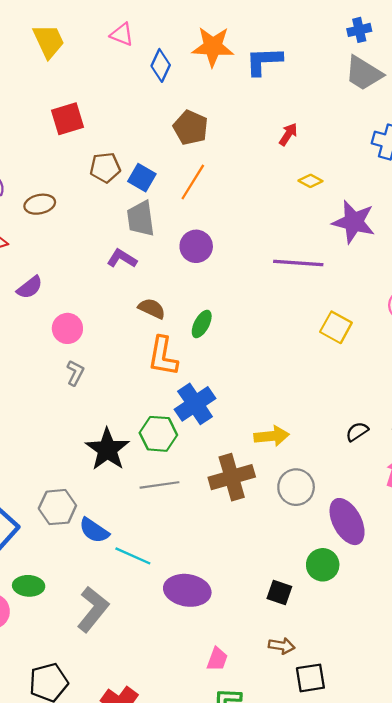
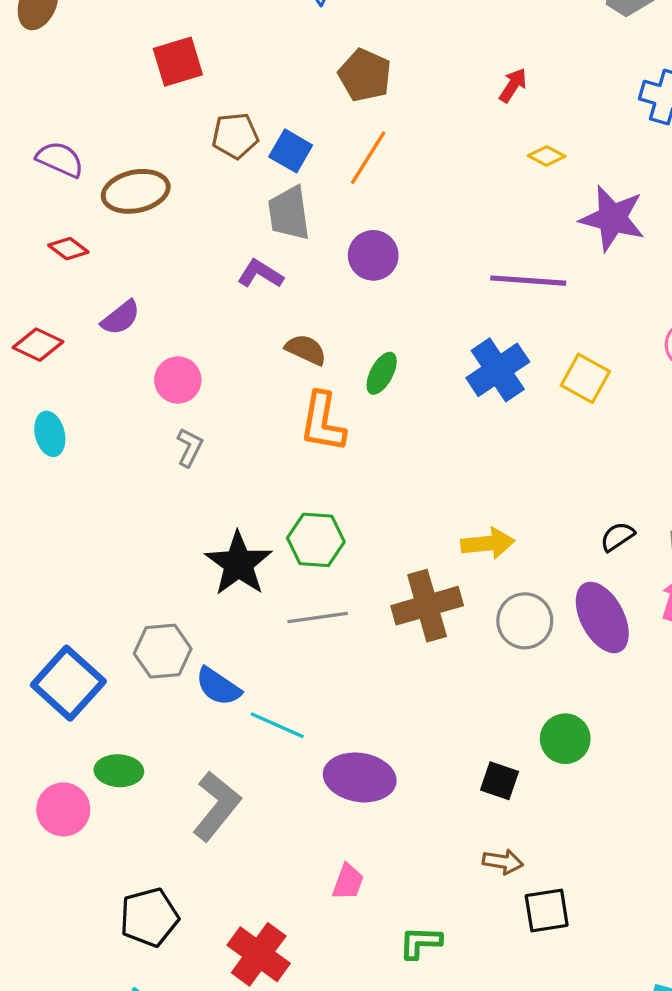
brown ellipse: (40, 204) -> (136, 191), size x1.4
blue cross: (195, 404) -> (498, 370), moved
purple ellipse: (347, 522) -> (602, 617), moved
pink trapezoid: (217, 659) -> (348, 882), moved

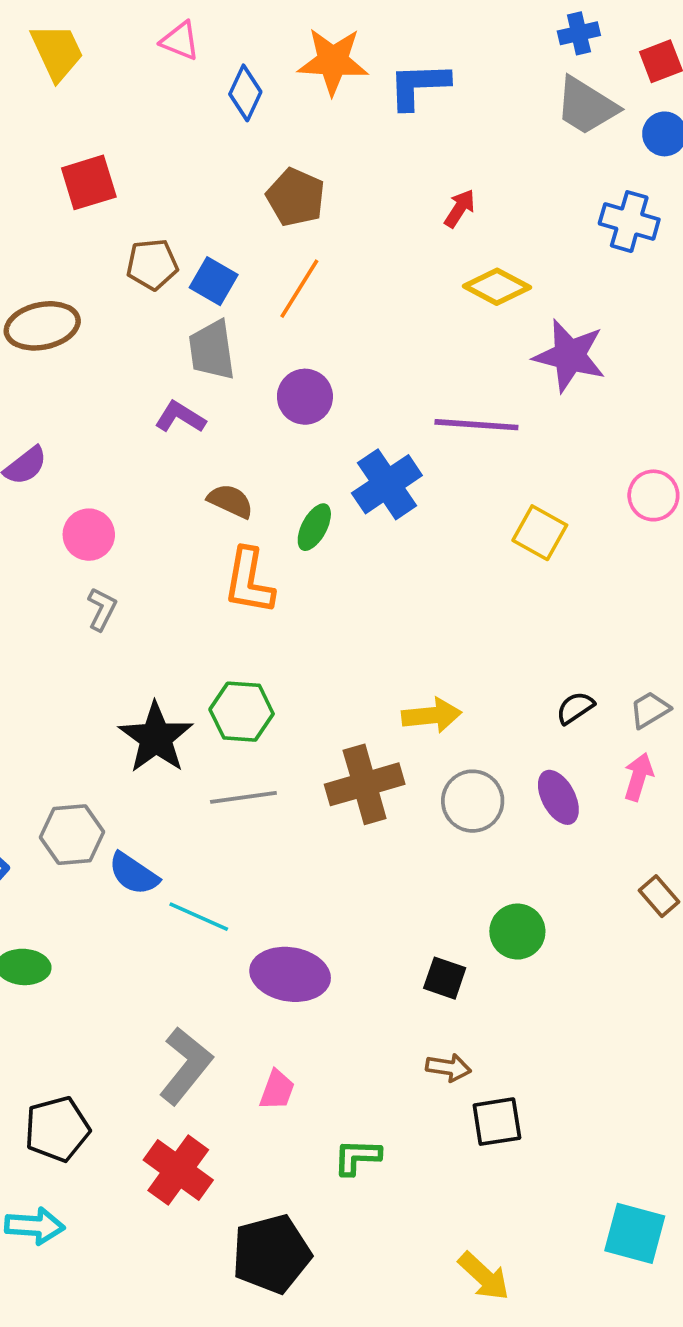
yellow diamond: (547, 156) -> (497, 287), size x1.6
blue cross: (498, 370) -> (387, 484), moved
purple ellipse: (602, 617) -> (558, 797), size x0.7
gray L-shape: (217, 806) -> (186, 1066), moved

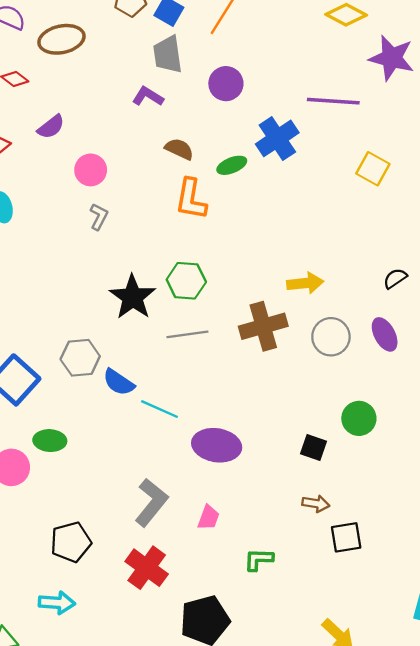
green ellipse: (314, 527) -> (232, 165), turned 40

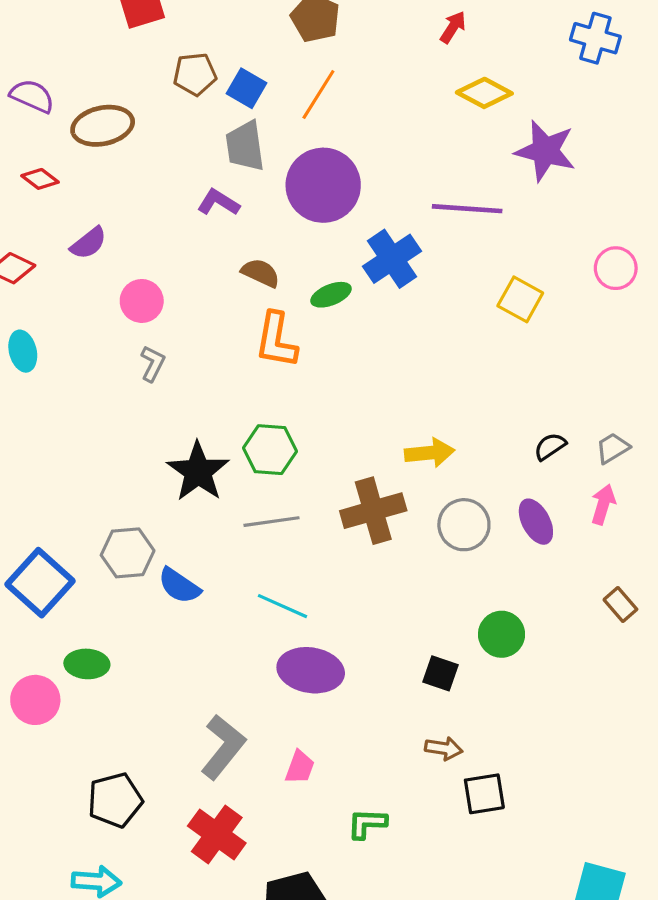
purple circle: (226, 84) -> (323, 185), size x1.6
cyan line: (159, 409) -> (282, 606), moved

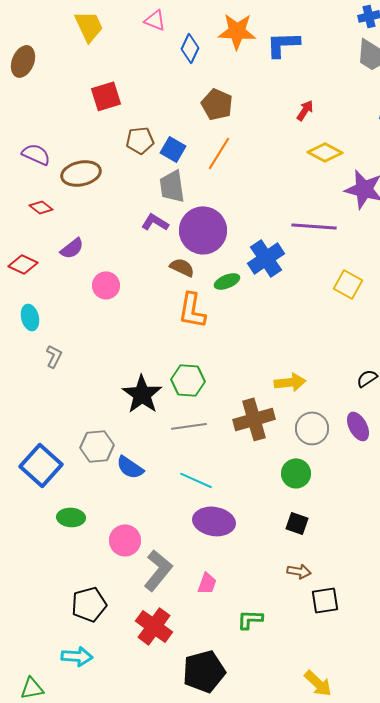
purple circle: (323, 185) -> (203, 230), moved
gray L-shape: (153, 364) -> (54, 356), moved
green circle: (502, 634) -> (296, 473), moved
pink circle: (35, 700) -> (125, 540), moved

